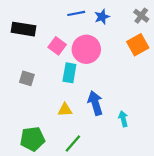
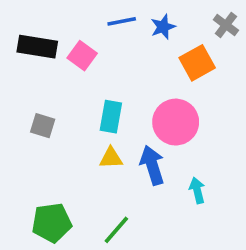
orange square: (138, 45) -> (197, 63), moved
pink square: (57, 46) -> (82, 56), moved
pink circle: (86, 49) -> (176, 122), moved
yellow triangle: (65, 110) -> (111, 158), moved

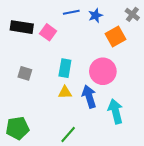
cyan arrow: (197, 190) -> (115, 111), size x1.6
green pentagon: (52, 223) -> (18, 128), moved

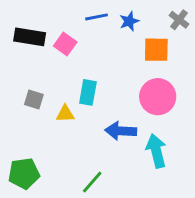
orange square: (115, 37) -> (156, 50), turned 30
pink circle: (103, 71) -> (158, 97), moved
yellow triangle: (65, 92) -> (65, 114), moved
blue arrow: (89, 97) -> (121, 131), turned -70

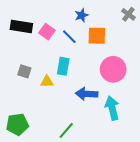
blue line: (96, 17) -> (69, 37), moved, turned 56
blue star: (129, 21) -> (82, 15), moved
orange square: (156, 50) -> (97, 36), moved

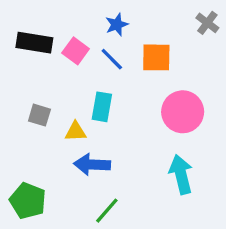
blue star: (82, 15) -> (117, 25), moved
blue arrow: (87, 94) -> (92, 164), moved
green pentagon: (17, 124) -> (28, 201), turned 30

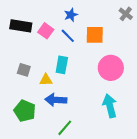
green pentagon: (28, 201) -> (25, 111), moved

